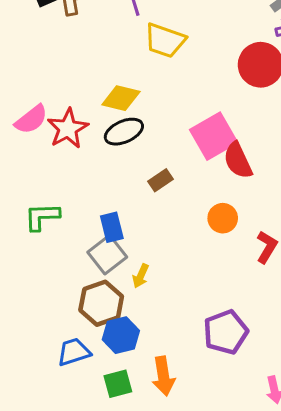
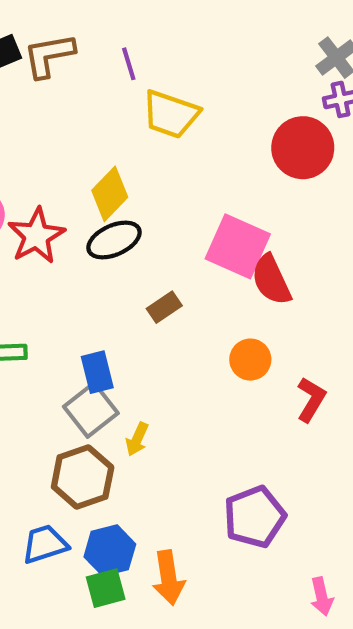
yellow diamond: (121, 98) -> (110, 194), turned -60
pink square: (214, 136) -> (238, 246), turned -36
blue hexagon: (121, 335) -> (110, 550), moved

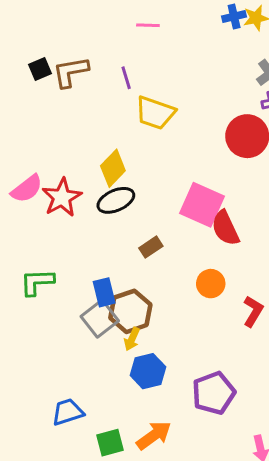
brown hexagon: (83, 477) -> (130, 311), moved
blue hexagon: (110, 550) -> (148, 371), moved
orange arrow: (169, 578) -> (154, 435), turned -117

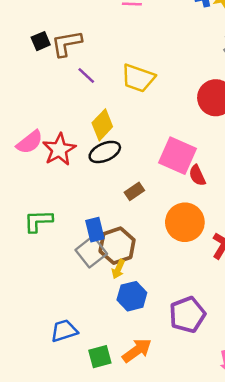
purple line: (126, 78) -> (86, 76), moved, turned -30
red semicircle: (225, 228) -> (197, 175), size x0.7
orange circle: (211, 284) -> (185, 222), size x1.6

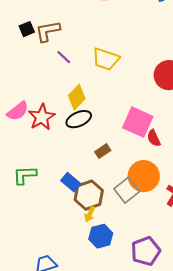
blue rectangle: (95, 230) -> (71, 182), turned -36
gray square: (91, 252) -> (127, 190), moved

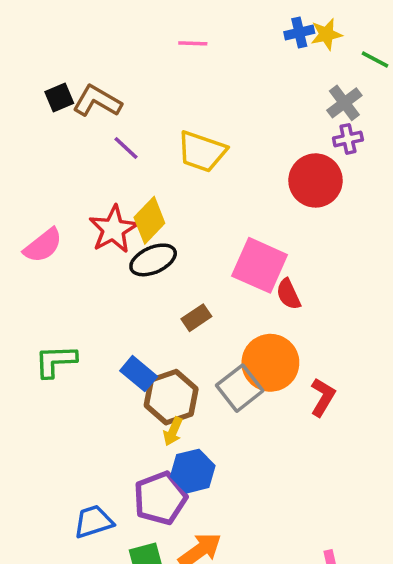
brown L-shape: (48, 31) -> (97, 101), turned 40
red star: (42, 117) -> (113, 229), moved
purple pentagon: (146, 251) -> (160, 498), moved

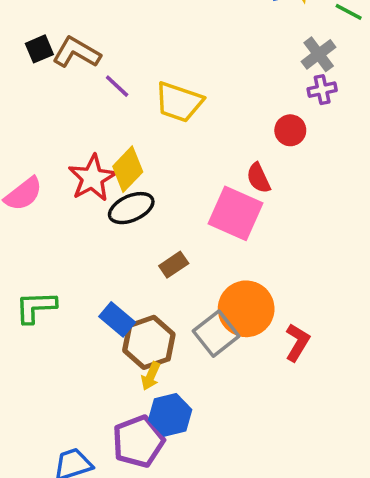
purple line: (126, 148) -> (117, 86), moved
red circle: (315, 180) -> (290, 130), size x0.6
red semicircle: (288, 294) -> (258, 178), moved

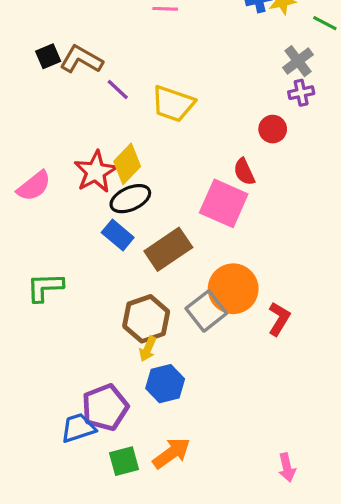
brown rectangle: (174, 265) -> (168, 249), size x1.8
blue rectangle: (117, 319) -> (118, 235), moved
purple pentagon: (138, 441) -> (105, 407), moved

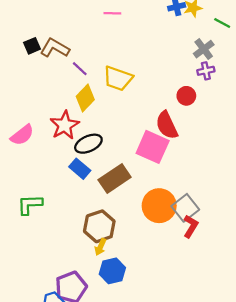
yellow diamond: (127, 164) -> (85, 98), moved
red semicircle: (244, 172) -> (167, 125), size x1.5
gray square: (206, 311) -> (185, 208), moved

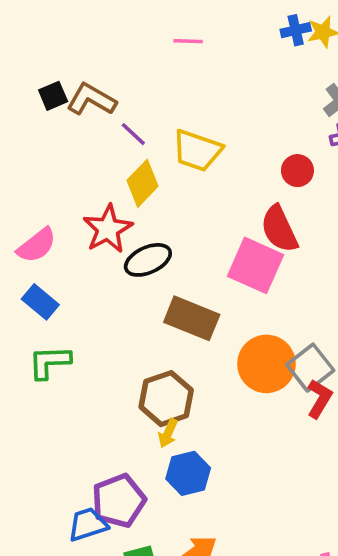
red circle: (186, 96) -> (297, 171), moved
blue rectangle: (80, 169) -> (40, 302), moved
brown rectangle: (115, 178) -> (192, 318), turned 56

